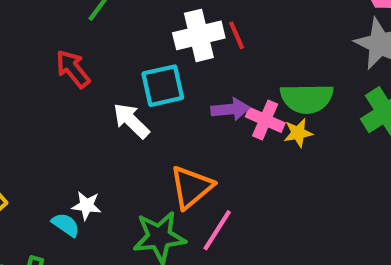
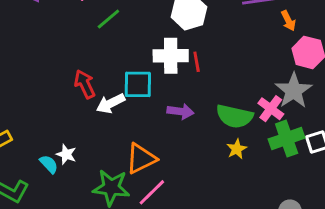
red arrow: (73, 69) -> (85, 84), moved
pink cross: (265, 120) -> (271, 109), moved
white arrow: (131, 121) -> (111, 103), turned -84
yellow star: (298, 133) -> (237, 149), moved, turned -30

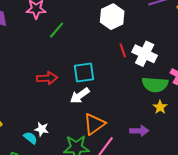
white cross: (171, 56) -> (145, 54), moved, turned 35
red arrow: (85, 84) -> (47, 78), turned 120
white arrow: (111, 103) -> (80, 96), moved
purple arrow: (180, 111) -> (139, 131), moved

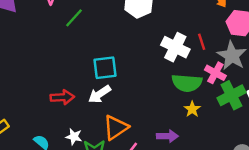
red line: (123, 50) -> (202, 42), moved
red arrow: (47, 78) -> (62, 97), moved
white star: (42, 129) -> (74, 137), moved

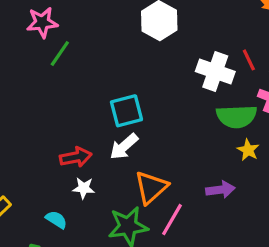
green line: (74, 18) -> (60, 54), moved
white star: (74, 137) -> (84, 188), moved

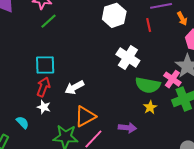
red line: (249, 60) -> (149, 25), moved
white cross: (215, 72) -> (128, 57), moved
cyan square: (126, 111) -> (45, 65), moved
red arrow: (76, 157) -> (43, 87), turned -72

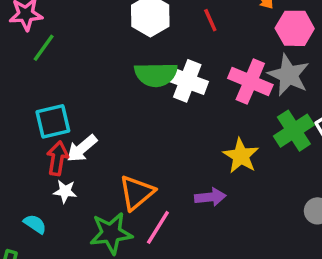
pink cross: (172, 79) -> (250, 82), moved, size x1.4
green semicircle: (148, 85) -> (156, 75), moved
white arrow: (74, 87) -> (82, 148), moved
yellow star: (150, 107) -> (241, 156), size x1.5

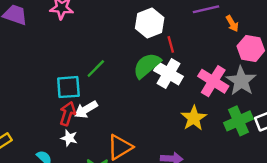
red line: (210, 20) -> (171, 44), moved
green line: (44, 48) -> (96, 69), moved
green semicircle: (156, 75) -> (147, 65), turned 132
yellow star: (241, 156) -> (194, 118), moved

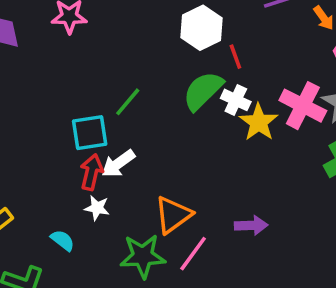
white cross: (169, 74) -> (236, 100), size x0.7
yellow star: (194, 118) -> (259, 122), moved

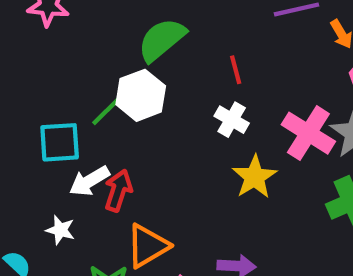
white hexagon: (201, 28) -> (141, 95), moved
green semicircle: (203, 91) -> (162, 40), moved
yellow star: (259, 122) -> (255, 177), moved
red arrow: (92, 172) -> (118, 190), moved

